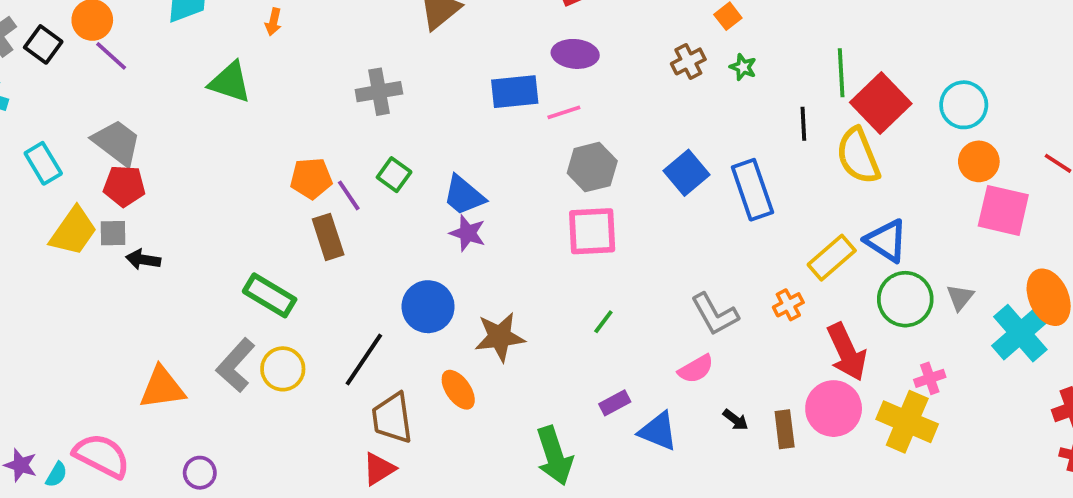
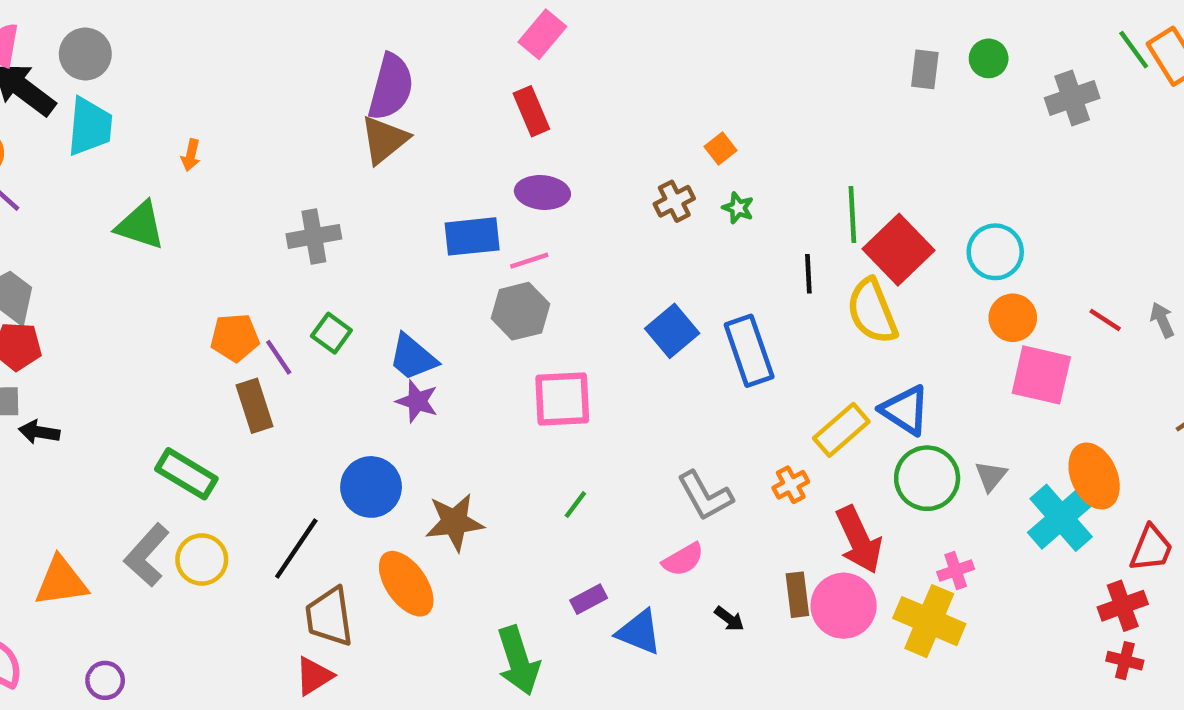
gray hexagon: (592, 167) -> (520, 311), moved
orange ellipse: (458, 390) -> (406, 584), size x1.4
brown rectangle: (785, 429) -> (797, 595), moved

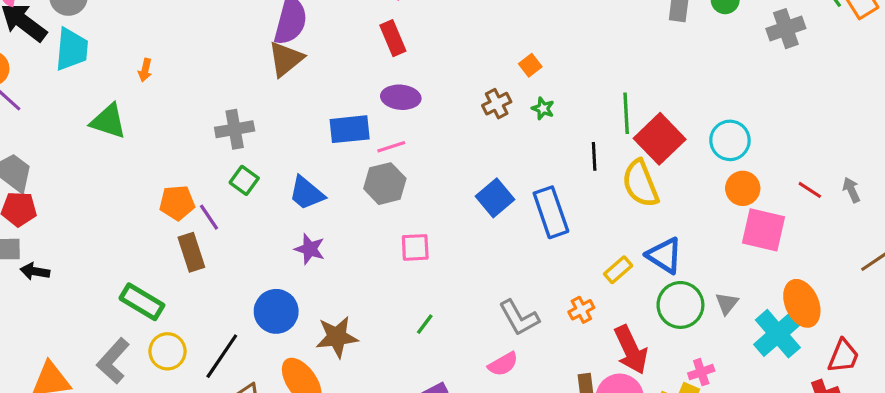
green square: (331, 333) -> (244, 180), moved
blue trapezoid: (413, 357) -> (307, 193), moved
pink square: (562, 399) -> (415, 247), size x0.7
yellow rectangle: (841, 430) -> (618, 270), size x0.7
yellow circle: (202, 560) -> (167, 351), moved

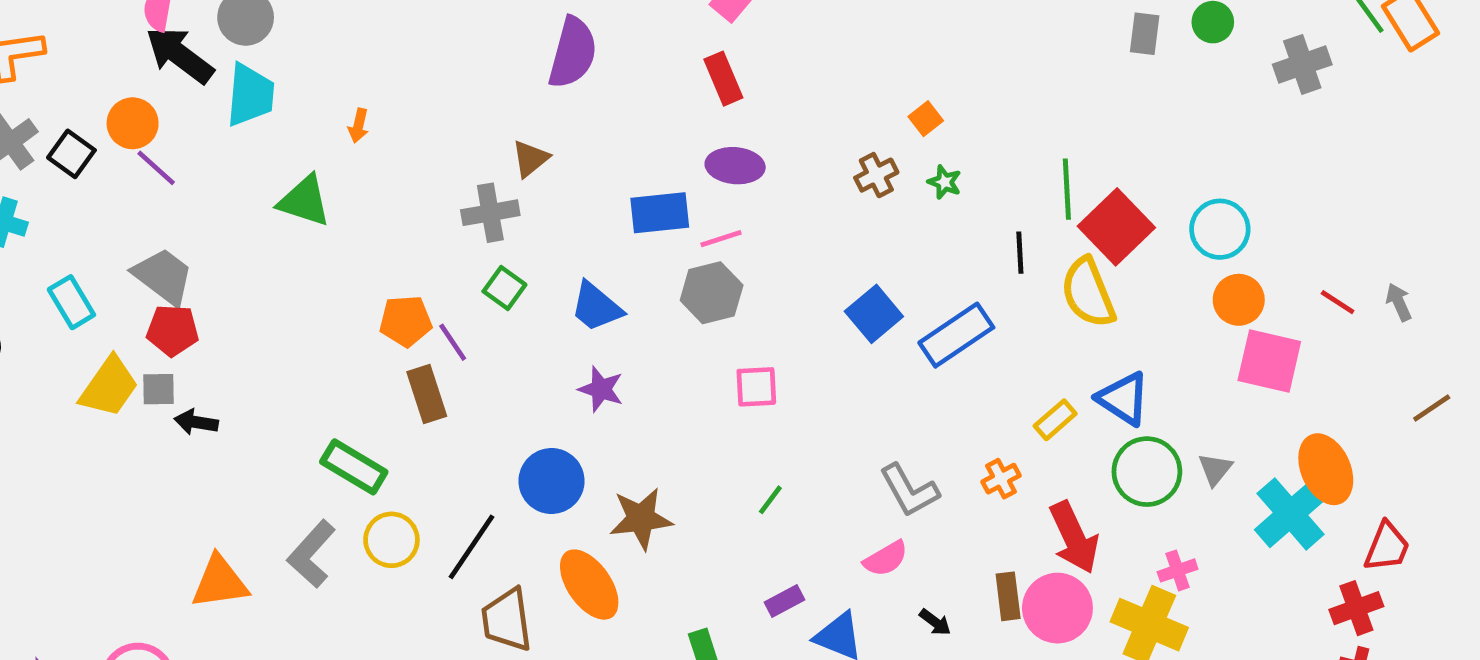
brown triangle: (286, 59) -> (530, 159), moved, size x0.7
blue rectangle: (551, 212) -> (956, 335), turned 75

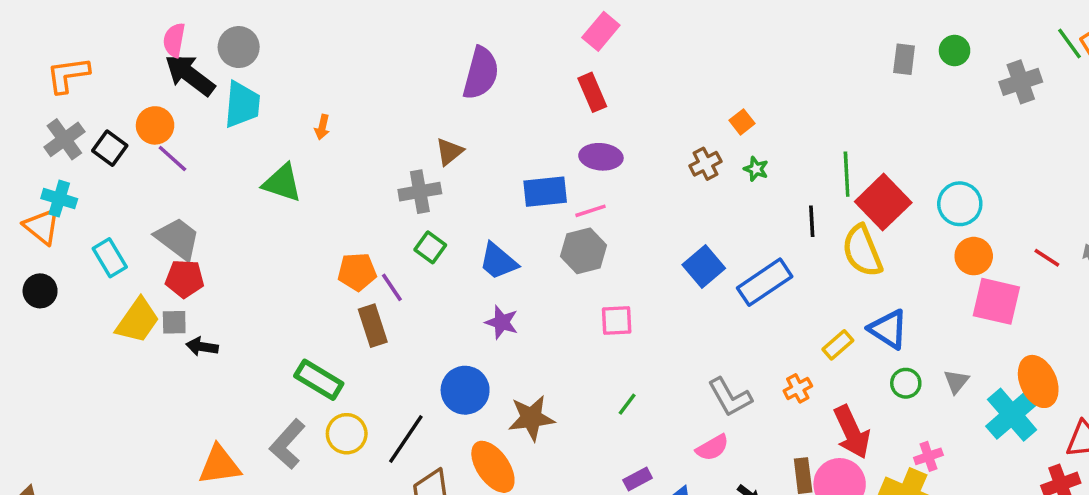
green circle: (1147, 472) -> (906, 383), size x0.6

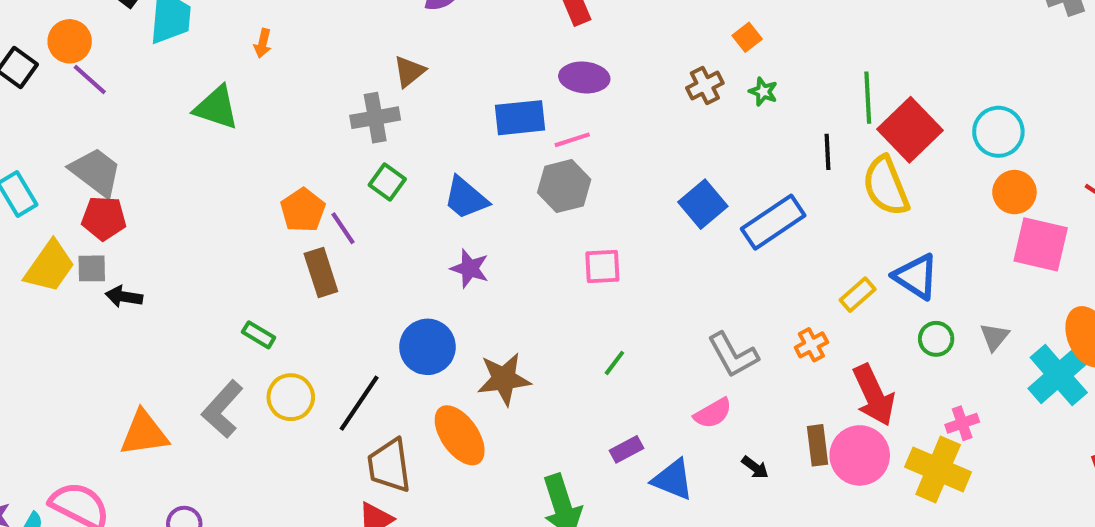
orange pentagon: (357, 272) -> (303, 210), turned -30
green rectangle: (319, 380) -> (259, 335), size x0.6

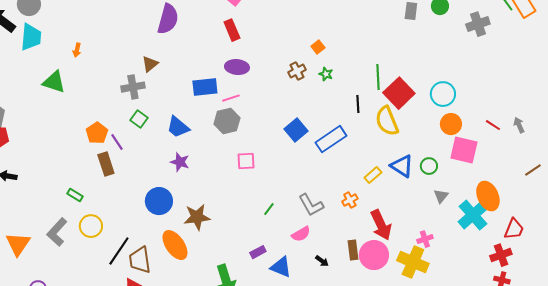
green circle: (936, 339) -> (429, 166), moved
green line: (614, 363) -> (269, 209), moved
black line: (359, 403) -> (119, 251), moved
orange triangle: (144, 433) -> (18, 244), turned -48

